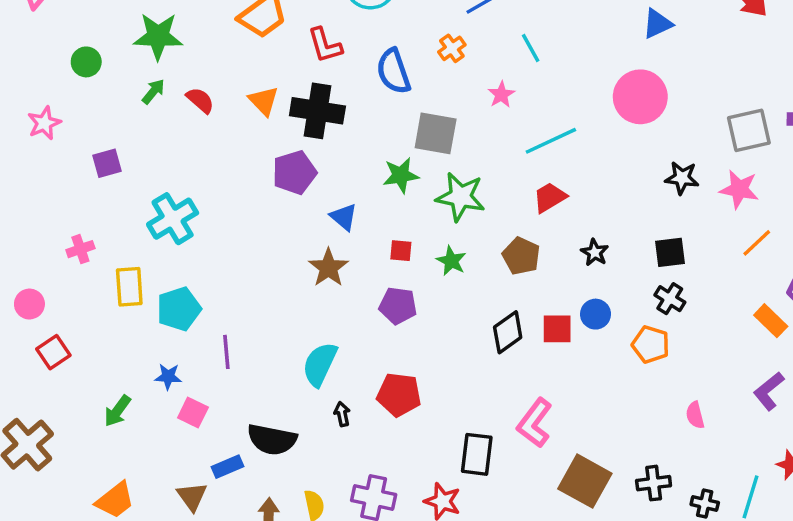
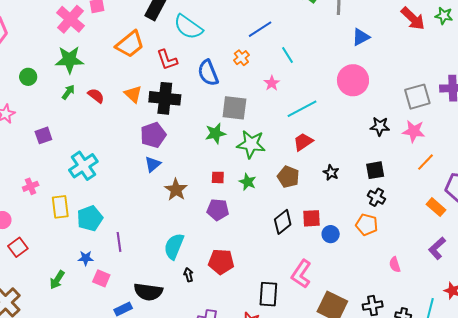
blue triangle: (344, 217) -> (153, 164), moved, turned 42
blue circle: (595, 314) -> (331, 234), moved

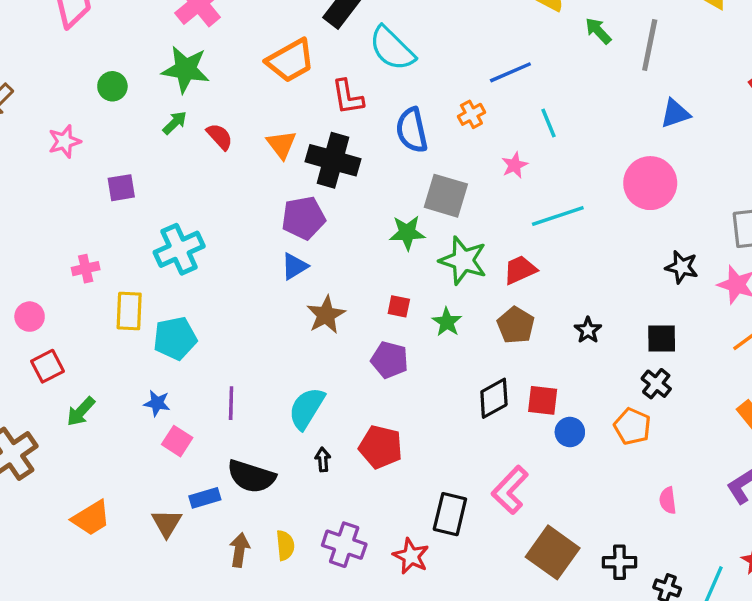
red trapezoid: (303, 142) -> (520, 270), moved
purple line: (119, 242) -> (231, 403), moved
green arrow: (57, 280) -> (81, 411), moved

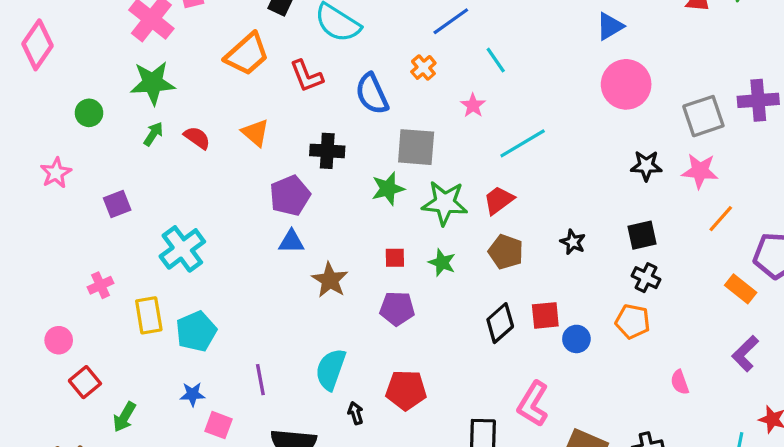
black cross: (333, 160) -> (327, 151), moved, size x0.7
pink circle: (650, 183) -> (626, 84), moved
blue triangle: (295, 266) -> (291, 242), turned 44

